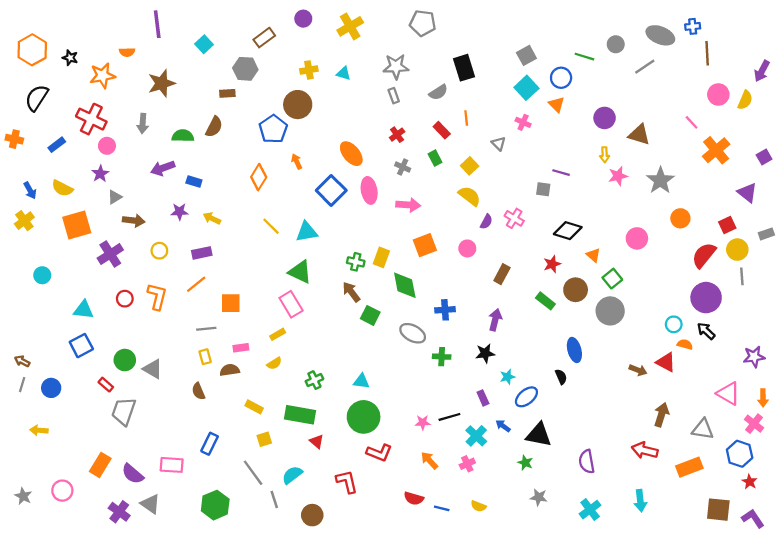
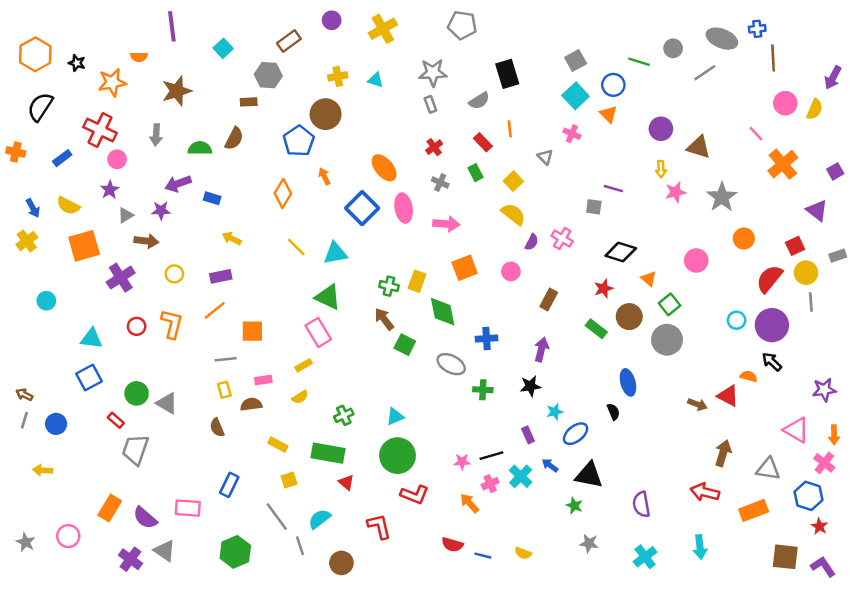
purple star: (179, 212) -> (161, 210), moved
cyan circle: (674, 324) -> (736, 320), moved
cyan triangle: (361, 381) -> (395, 417), turned -30
pink cross: (467, 464) -> (490, 484), moved

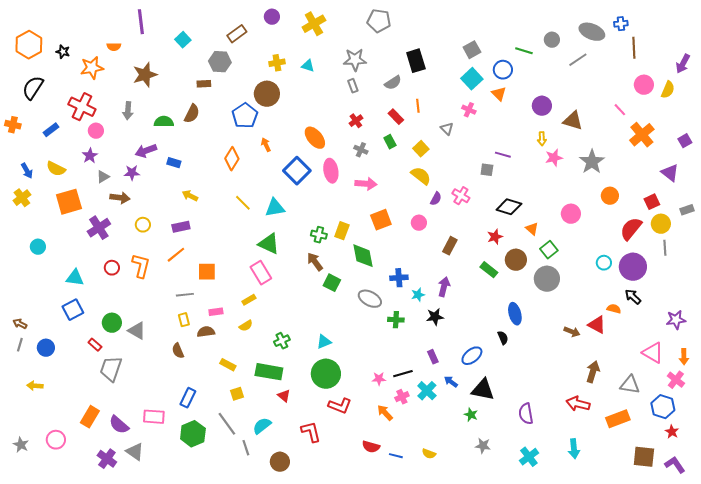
cyan star: (555, 412) -> (418, 295), moved
green hexagon: (235, 552) -> (193, 434), moved

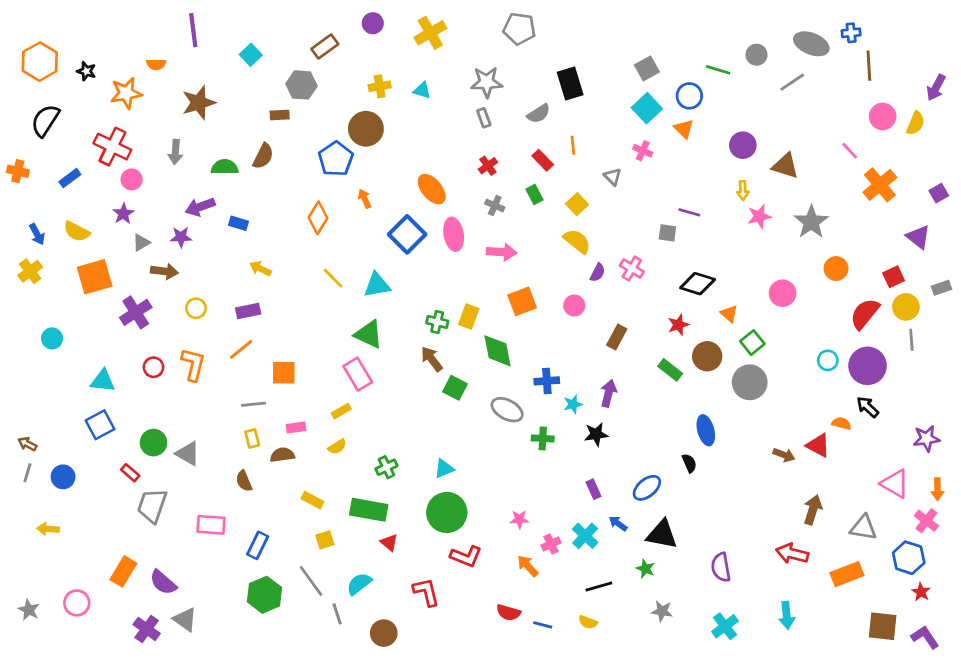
black line: (403, 374) -> (599, 586), moved
pink rectangle: (154, 417) -> (211, 525), moved

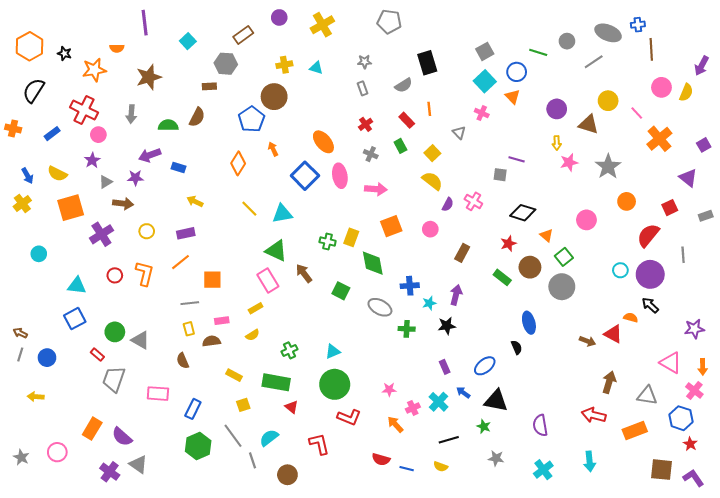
gray star: (487, 82) -> (365, 62), size x0.6
yellow circle: (906, 307) -> (608, 101), moved
brown arrow: (432, 359) -> (304, 273), moved

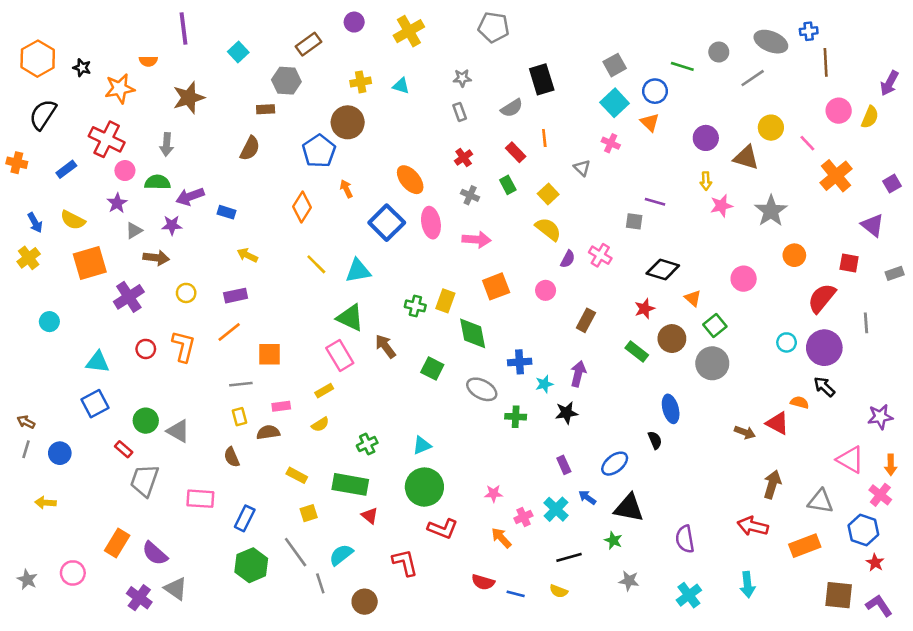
green semicircle: (168, 125) -> (157, 182), moved
red square: (670, 208) -> (849, 263), turned 35

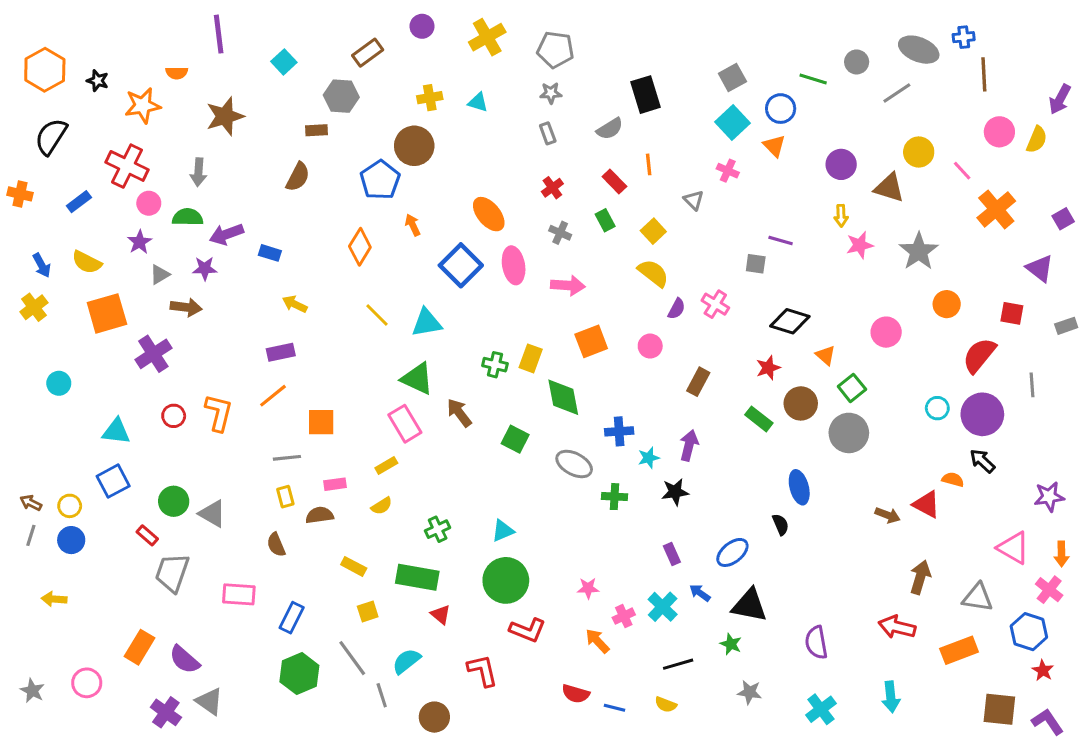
gray pentagon: (493, 27) -> (555, 50), moved
yellow circle: (186, 293) -> (70, 506), moved

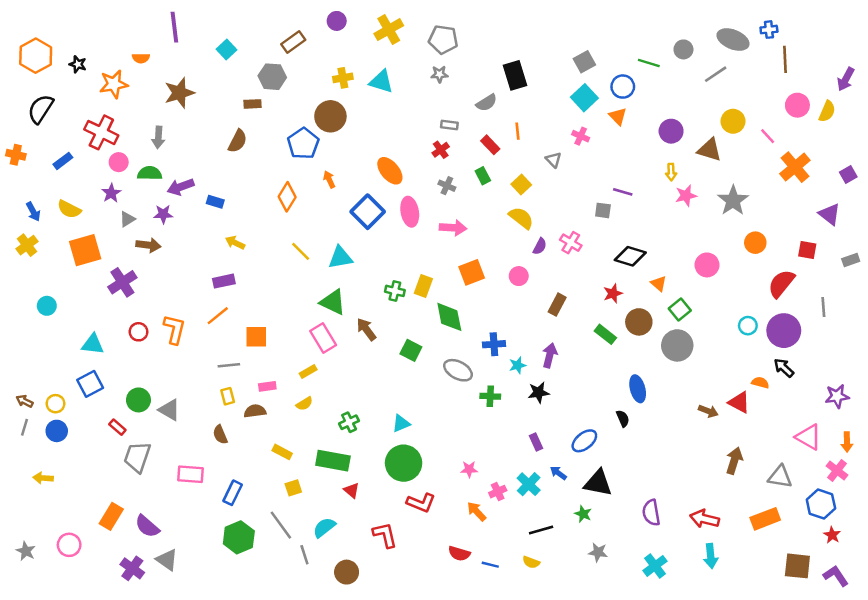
cyan triangle: (478, 102) -> (381, 82), size x1.5
gray rectangle: (548, 133) -> (449, 125), moved, turned -63
red arrow: (897, 627) -> (705, 519), moved

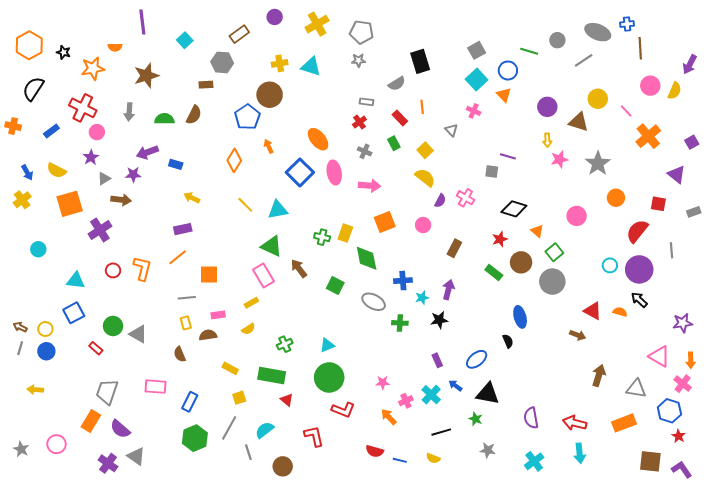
green semicircle: (150, 173) -> (165, 119), moved
red triangle: (739, 402) -> (593, 311), moved
gray trapezoid: (137, 457) -> (107, 392), moved
gray line: (281, 525) -> (229, 428), turned 65

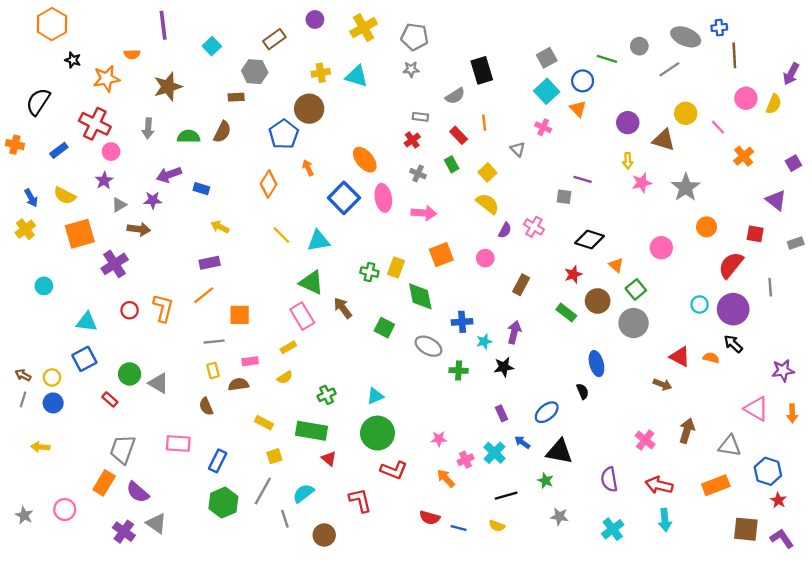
orange hexagon: (29, 45) -> (52, 24), moved
orange cross: (648, 136) -> (744, 156), size x0.7
pink cross: (683, 384) -> (645, 440), moved

